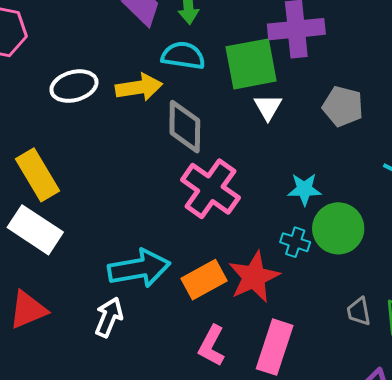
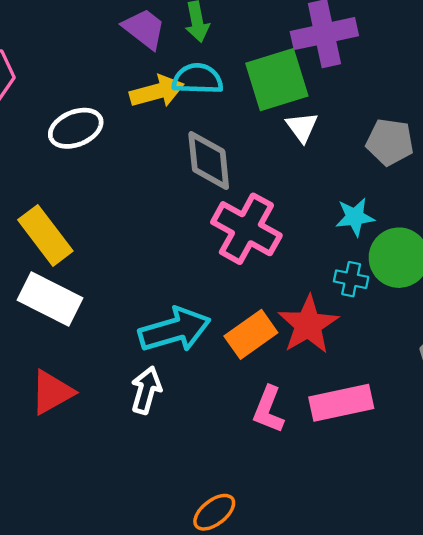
yellow arrow: (139, 87) -> (157, 91), moved
gray pentagon: (343, 106) -> (390, 142), moved
pink rectangle: (275, 347) -> (341, 403), turned 66

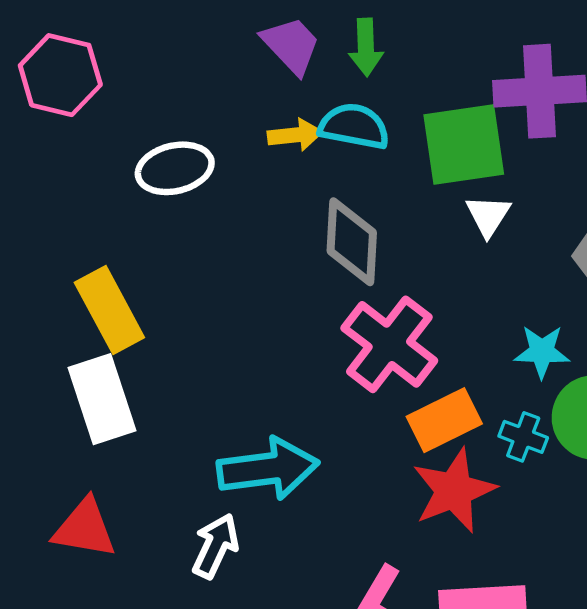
yellow arrow: (157, 91) -> (295, 135), size x0.7
white rectangle: (50, 299) -> (102, 399), turned 36
orange rectangle: (251, 334) -> (444, 420), moved
red triangle: (52, 392) -> (85, 528), turned 30

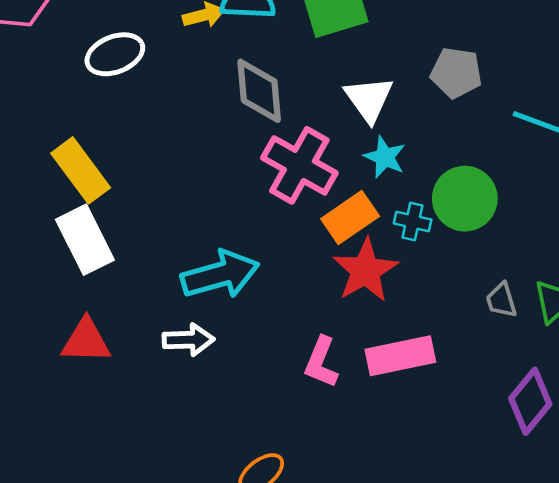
white triangle: (488, 216) -> (369, 99), moved, size x1.4
cyan star: (542, 352) -> (385, 157), moved, turned 30
white arrow: (215, 546) -> (188, 340), turned 72

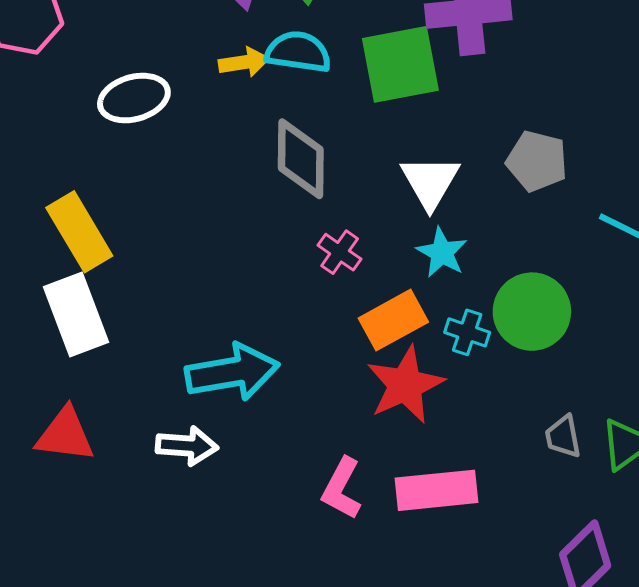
pink cross: (299, 165) -> (340, 252), size x0.5

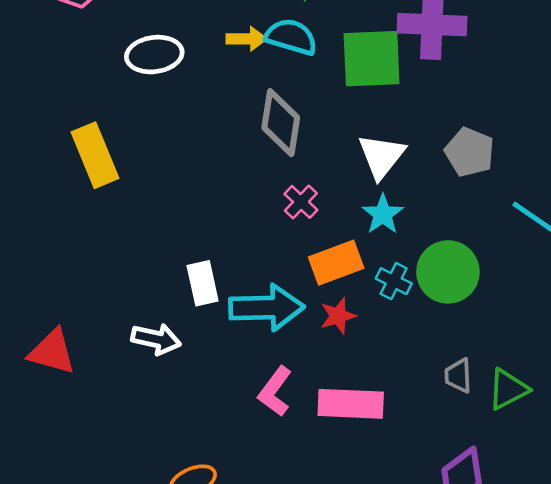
white rectangle: (76, 314) -> (203, 283), moved, size x0.7
cyan arrow: (232, 372) -> (267, 308), moved
red star: (405, 385) -> (338, 316), size x0.6
red triangle: (65, 435) -> (52, 352), moved

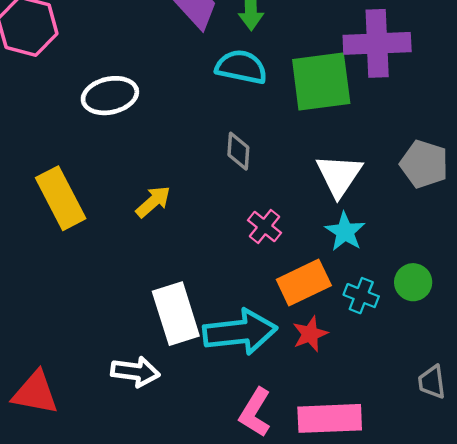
yellow arrow: (247, 39) -> (153, 202), moved, turned -36
gray diamond: (281, 123) -> (238, 151), size x0.6
green circle: (448, 272) -> (413, 282), size x0.6
white rectangle: (203, 283) -> (176, 314), size x1.4

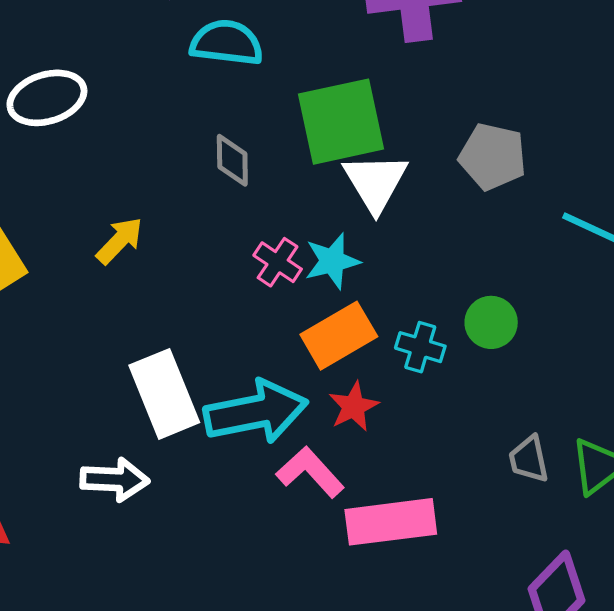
green square: (321, 81) -> (341, 122), moved
cyan star: (345, 232) -> (332, 261), moved, turned 30
pink L-shape: (255, 413) -> (310, 472), moved, turned 111

